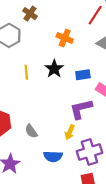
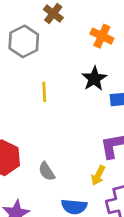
orange cross: (65, 38) -> (102, 36), moved
black star: (54, 69) -> (94, 79), moved

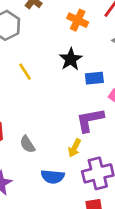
yellow line: (44, 92) -> (25, 72), turned -30

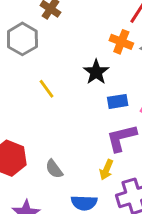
orange cross: (78, 20) -> (121, 42), moved
blue rectangle: (94, 78) -> (118, 101), moved

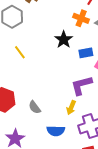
yellow line: (46, 89) -> (20, 52), moved
blue rectangle: (118, 101) -> (86, 53), moved

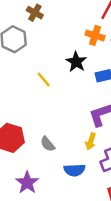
yellow line: (20, 52) -> (44, 79), moved

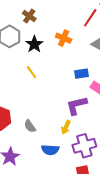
orange cross: (95, 35) -> (64, 38), moved
black star: (76, 62) -> (34, 44), moved

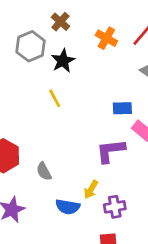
orange cross: (64, 38) -> (106, 38), moved
yellow arrow: (66, 127) -> (91, 189), moved
purple cross: (84, 146) -> (115, 207), size x0.7

